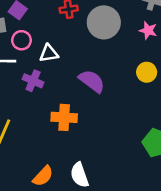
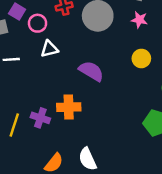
pink circle: (21, 40) -> (37, 23), moved
purple cross: (33, 81) -> (40, 118), moved

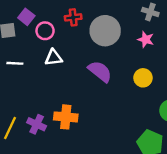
purple semicircle: (91, 71) -> (100, 71), moved

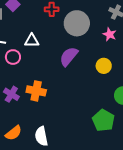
pink circle: (45, 31) -> (13, 57), moved
purple semicircle: (100, 71) -> (69, 56), turned -95

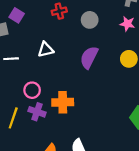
gray circle: (77, 23) -> (90, 20), size x0.6
pink circle: (13, 57) -> (32, 90), moved

